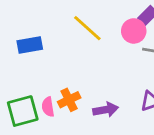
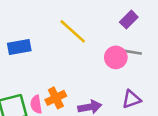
pink circle: (134, 31) -> (116, 57), moved

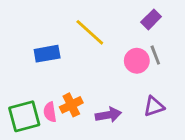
blue rectangle: (19, 47) -> (47, 54), moved
gray line: (133, 52) -> (155, 55), turned 60

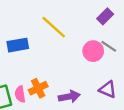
gray line: (155, 55) -> (109, 46), turned -35
purple triangle: (154, 106) -> (108, 89), turned 42

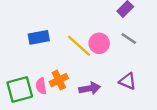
yellow line: (54, 27) -> (79, 46), moved
pink circle: (93, 51) -> (99, 43), moved

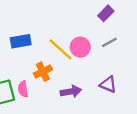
gray line: (129, 39) -> (109, 42), turned -63
orange cross: (59, 80) -> (43, 72), moved

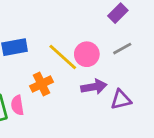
purple triangle: (108, 84) -> (121, 100), turned -36
purple arrow: (71, 91) -> (94, 87), moved

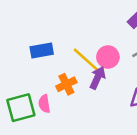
purple arrow: (94, 87) -> (98, 78), moved, turned -55

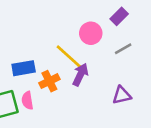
blue rectangle: (42, 51) -> (24, 68), moved
pink circle: (108, 57) -> (91, 33), moved

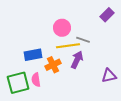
pink circle: (91, 33) -> (62, 28), moved
gray line: (123, 49) -> (83, 40), moved, turned 48
yellow line: (69, 57) -> (68, 46), turned -50

